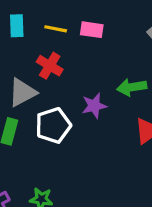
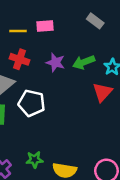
purple star: (94, 106) -> (55, 62), moved, turned -30
white pentagon: (53, 125) -> (32, 103), turned -30

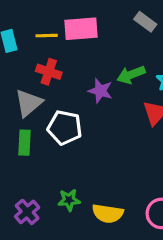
pink rectangle: (45, 26) -> (81, 29), size x1.5
purple star: (55, 62) -> (100, 91), moved

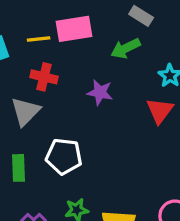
green arrow: (131, 75) -> (126, 48), moved
white pentagon: (65, 128) -> (64, 156), moved
green rectangle: (25, 143) -> (18, 168), moved

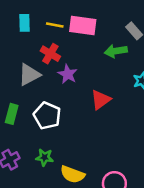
purple star: (100, 92) -> (68, 74), moved
red triangle: (160, 111) -> (101, 100), moved

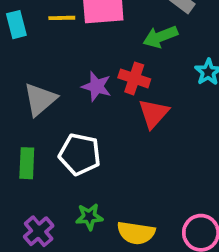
red cross: (50, 54) -> (134, 78), moved

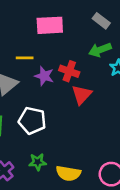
yellow line: (62, 18) -> (25, 58), moved
green arrow: (160, 37) -> (100, 50), moved

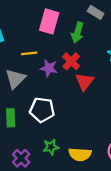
pink rectangle: (50, 25) -> (49, 21), turned -65
green arrow: (100, 50) -> (77, 33), moved, turned -48
red cross: (69, 71) -> (71, 61), turned 30

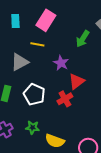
pink rectangle: (49, 21) -> (46, 20), moved
red cross: (71, 61) -> (65, 99), moved
purple star: (49, 68) -> (61, 63), moved

